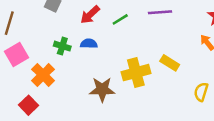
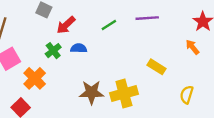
red arrow: (90, 15) -> (66, 25), moved
green cross: (62, 46) -> (53, 51), turned 35
yellow cross: (136, 73) -> (124, 94), moved

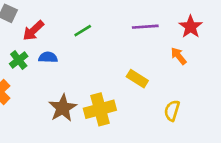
purple line: (147, 18) -> (145, 27), moved
brown star: (91, 92) -> (63, 108), turned -30

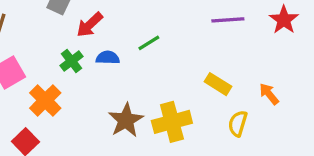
green line: (83, 31) -> (149, 43), moved
orange arrow: (179, 56) -> (269, 94), moved
yellow semicircle: (172, 111) -> (238, 124), moved

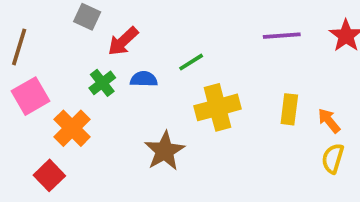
yellow rectangle: (218, 84) -> (289, 109), moved, turned 65
yellow cross: (172, 122) -> (218, 107), moved
yellow semicircle: (238, 124) -> (333, 158), moved

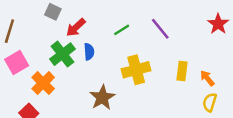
purple line: (282, 36) -> (160, 29), moved, turned 55
green line: (191, 62) -> (122, 30), moved
blue semicircle: (144, 79) -> (89, 52), turned 84
green cross: (102, 83) -> (62, 54), size x1.5

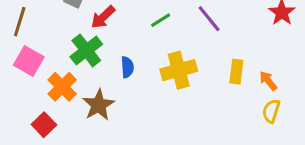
blue semicircle: (89, 52) -> (127, 67), moved
pink square: (17, 62) -> (29, 61), turned -30
brown star: (102, 97) -> (98, 105), moved

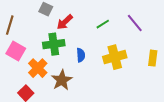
green cross: (86, 50) -> (54, 44), turned 30

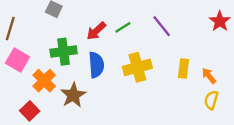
red arrow: (65, 22) -> (96, 31), moved
blue semicircle: (81, 55) -> (96, 65), size x1.5

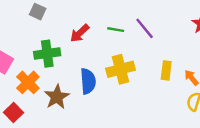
green line: (123, 27) -> (116, 30), moved, turned 42
blue semicircle: (96, 65) -> (88, 81), moved

